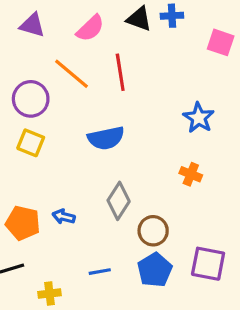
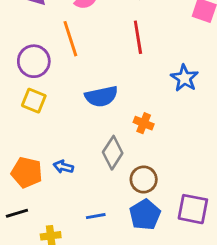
red line: (120, 72) -> (138, 37), moved
orange line: (71, 74) -> (70, 39), turned 32
orange cross: (191, 174) -> (144, 123), moved

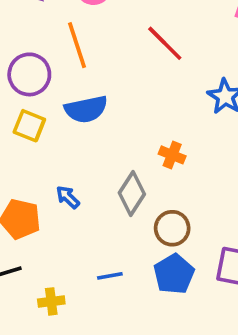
red line: (138, 37) -> (165, 43), turned -36
blue semicircle: (101, 96) -> (86, 109), moved
blue arrow: (63, 167) -> (68, 197), moved, turned 30

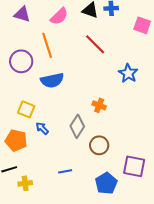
yellow square: (29, 126) -> (26, 109), moved
blue pentagon: (174, 274) -> (106, 183), moved
yellow cross: (51, 301) -> (25, 183), moved

